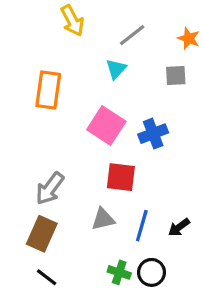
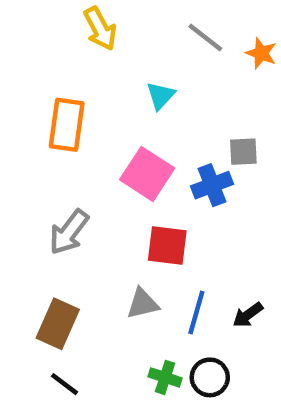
gray line: (132, 35) -> (205, 38), moved, turned 76
gray square: (176, 75) -> (243, 152), moved
gray arrow: (50, 188) -> (69, 232), moved

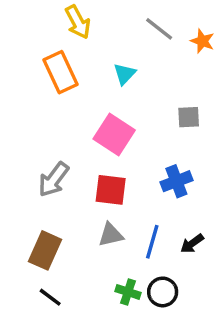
orange rectangle: (67, 125) -> (61, 72), moved, turned -33
blue cross: (212, 185) -> (176, 181), moved
red square: (167, 245) -> (111, 190), moved

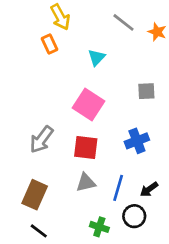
orange rectangle: (61, 72) -> (49, 44), moved, size x0.6
black circle: (163, 292) -> (134, 216), moved

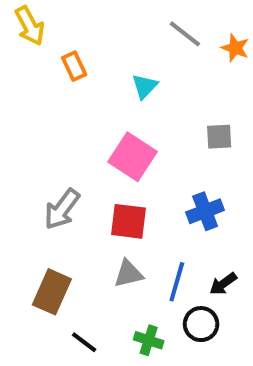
yellow arrow: (60, 17) -> (30, 26), moved
black line: (39, 231) -> (84, 342), moved

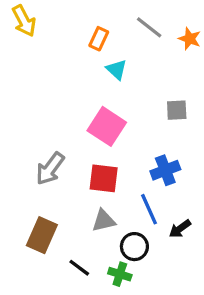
orange rectangle: (74, 66) -> (99, 39), moved, turned 50
cyan triangle: (145, 86) -> (117, 70), turned -30
blue line: (177, 282) -> (149, 209), moved, turned -40
black circle: (201, 324) -> (134, 247), moved
black line: (84, 342) -> (79, 268), moved

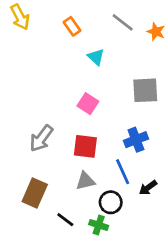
orange rectangle: (99, 39) -> (72, 26), moved, turned -60
gray square: (177, 110) -> (145, 90), size x1.5
pink square: (107, 126) -> (88, 104), size x0.7

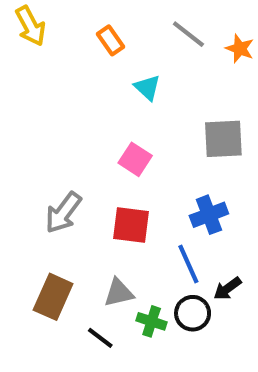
gray triangle: (85, 181) -> (119, 293), moved
black circle: (111, 202) -> (193, 313), moved
green cross: (99, 225) -> (152, 321), moved

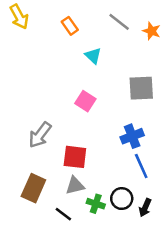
red square: (131, 225) -> (75, 157), moved
blue line: (188, 264) -> (141, 166), moved
black arrow: (227, 289) -> (145, 208), moved, turned -30

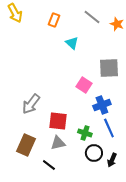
orange rectangle: (70, 26) -> (54, 20), turned 56
pink square: (85, 101) -> (84, 85), moved
green cross: (96, 204) -> (85, 133), moved

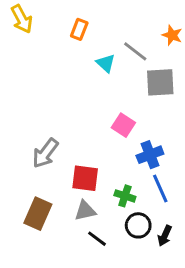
gray line: (92, 17) -> (135, 51), moved
gray square: (109, 68) -> (160, 82), moved
black line: (49, 165) -> (97, 239), moved

